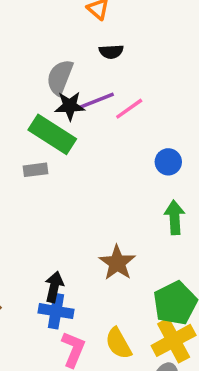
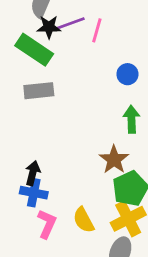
pink line: (129, 109) -> (97, 30), turned -40
gray rectangle: (36, 170) -> (39, 91), moved, size x1.5
brown star: (117, 263) -> (114, 160), moved

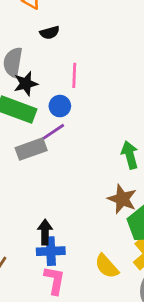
purple line: (70, 23) -> (51, 133), moved
blue circle: (127, 74) -> (60, 106), moved
pink L-shape: (47, 224) -> (55, 280), moved

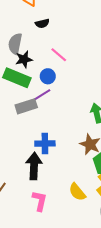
pink line: (74, 75) -> (59, 55), turned -54
black arrow: (45, 232) -> (34, 166), size x1.5
blue cross: (51, 251) -> (45, 143), moved

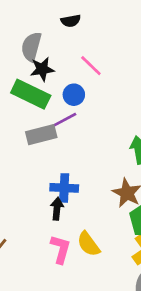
black arrow: (34, 166) -> (57, 209), moved, size x0.6
yellow semicircle: (77, 192) -> (88, 244), moved
pink L-shape: (40, 201) -> (61, 249), moved

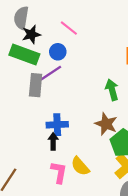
gray rectangle: (41, 135) -> (36, 85), turned -65

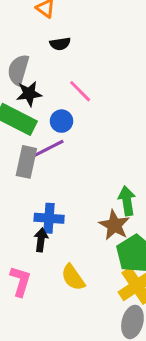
green arrow: (112, 90) -> (127, 201), moved
pink L-shape: (59, 172) -> (20, 281), moved

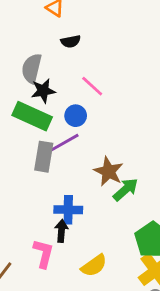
green arrow: (127, 201) -> (126, 190), moved, turned 60
brown star: (114, 225) -> (108, 171), moved
yellow semicircle: (73, 277) -> (94, 266), turned -88
pink L-shape: (20, 281) -> (43, 253), moved

